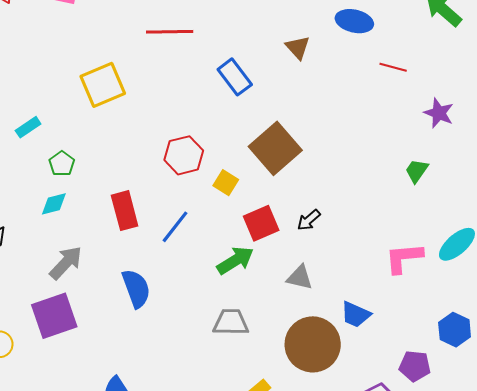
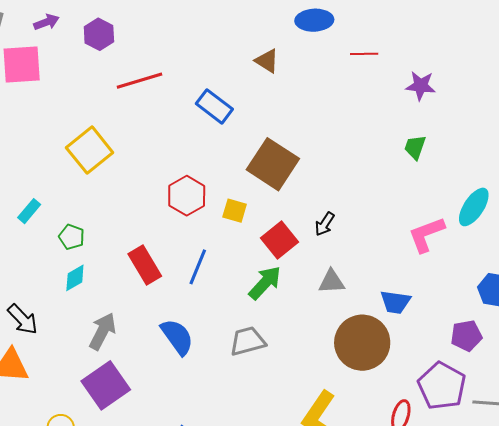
gray trapezoid: (231, 322) -> (248, 341), moved

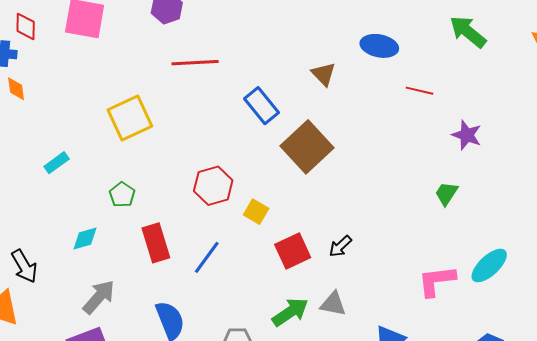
brown square: (273, 164) -> (307, 147), moved
green pentagon: (72, 237) -> (122, 195), moved
green arrow: (265, 283) -> (290, 312), moved

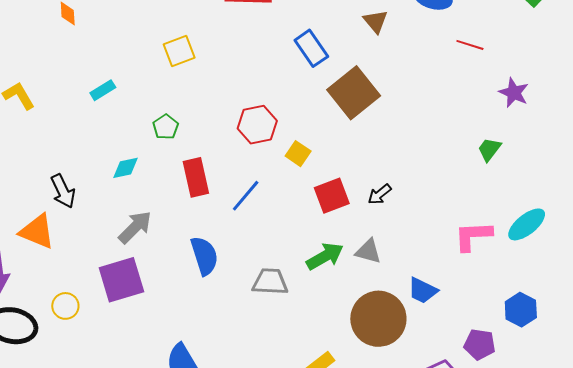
yellow square: (130, 118) -> (179, 51), size x0.7

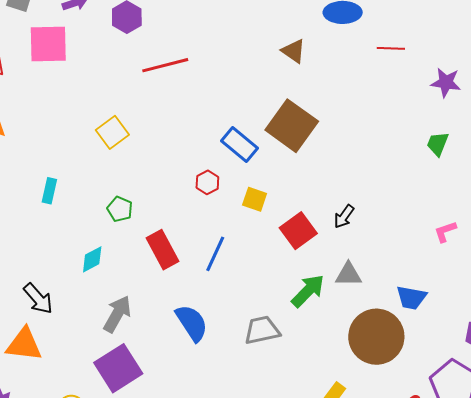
blue rectangle: (311, 48) -> (239, 145), moved
cyan rectangle: (103, 90) -> (49, 191), turned -30
red hexagon: (257, 125) -> (207, 182), size x0.6
pink L-shape: (473, 236) -> (445, 231), size x0.6

